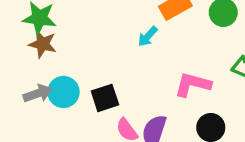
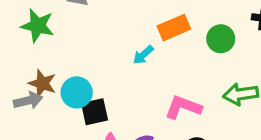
brown star: (43, 44) -> (42, 83), moved
cyan circle: (63, 92) -> (77, 92), moved

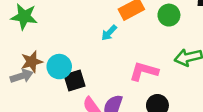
brown star: (42, 83) -> (32, 62), turned -30

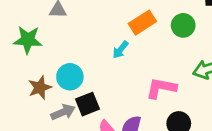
cyan circle: (59, 67) -> (70, 77), moved
gray arrow: (22, 76) -> (63, 112), moved

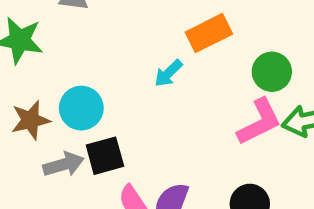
green circle: (183, 25) -> (272, 72), moved
pink L-shape: (161, 88) -> (259, 122), moved, turned 136

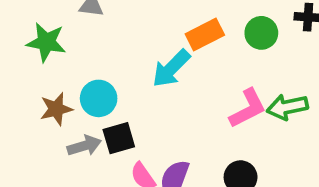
green circle: (272, 72) -> (261, 33), moved
cyan arrow: (168, 73) -> (171, 68), size x1.6

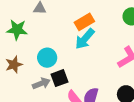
orange rectangle: (205, 34) -> (84, 22), moved
brown star: (56, 109) -> (14, 65), moved

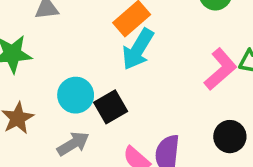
black square: (59, 78) -> (111, 107), moved

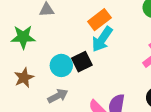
black square: (111, 107) -> (82, 62), moved

